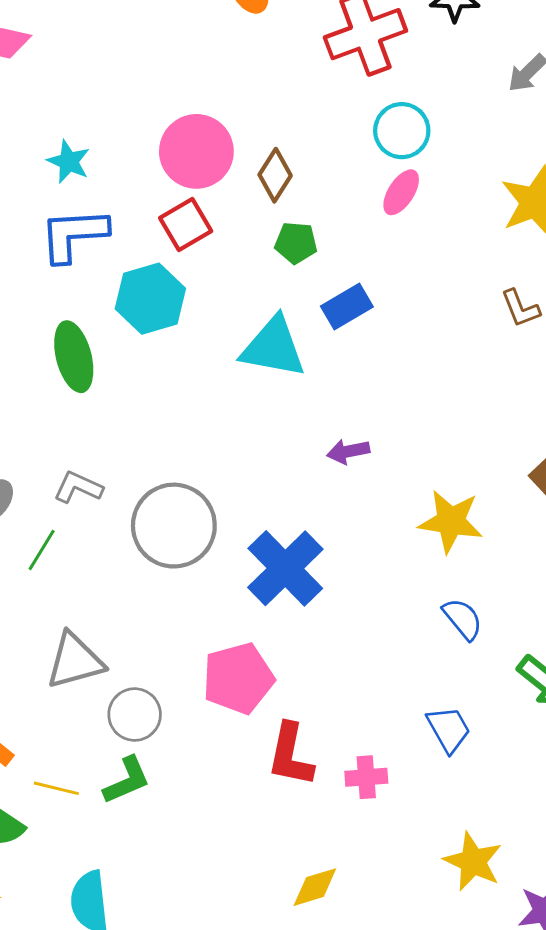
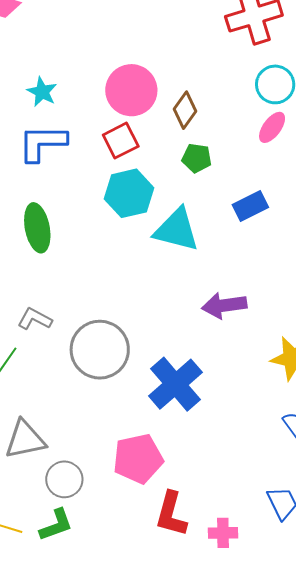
cyan hexagon: (150, 299) -> (129, 193), moved
blue rectangle: (347, 306) -> (250, 206), moved
purple arrow: (348, 451) -> (224, 305), size x1.5

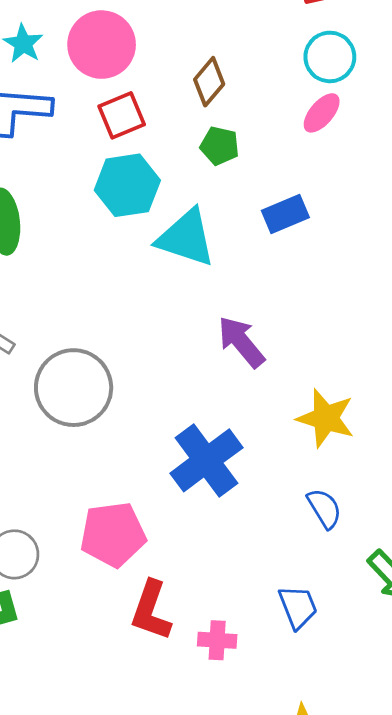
pink circle: (131, 90) -> (102, 45), moved
purple arrow: (224, 305) -> (241, 342), turned 54
blue cross: (175, 384) -> (206, 460), moved

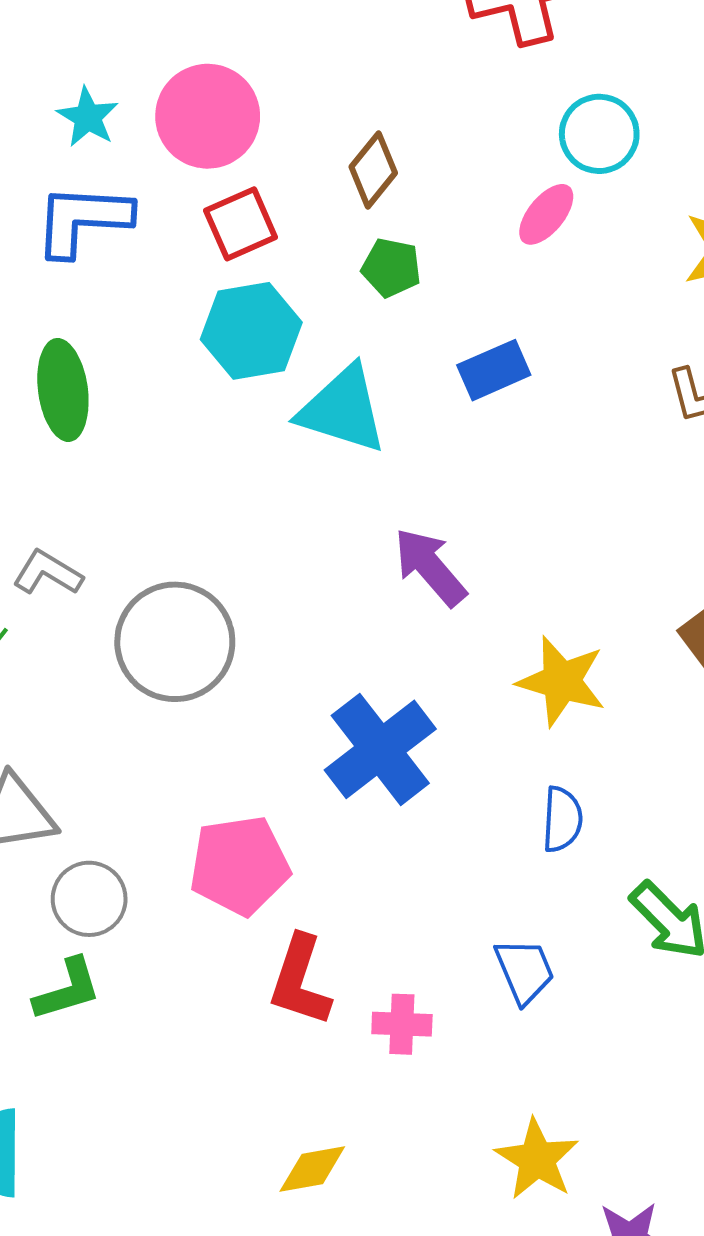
cyan circle: (330, 57) -> (599, 134), moved
blue semicircle: (324, 508) -> (562, 819), turned 36

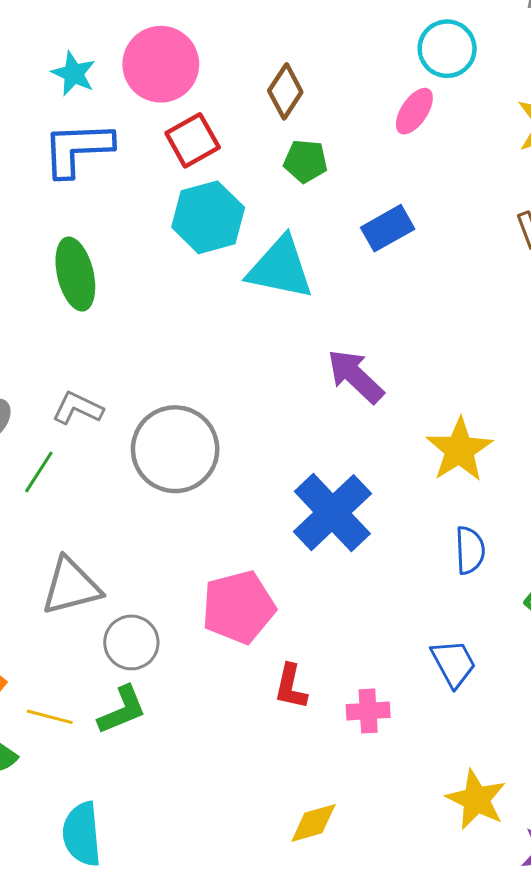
yellow star: (562, 681) -> (459, 450), turned 30
red L-shape: (300, 981) -> (291, 687), size x0.7

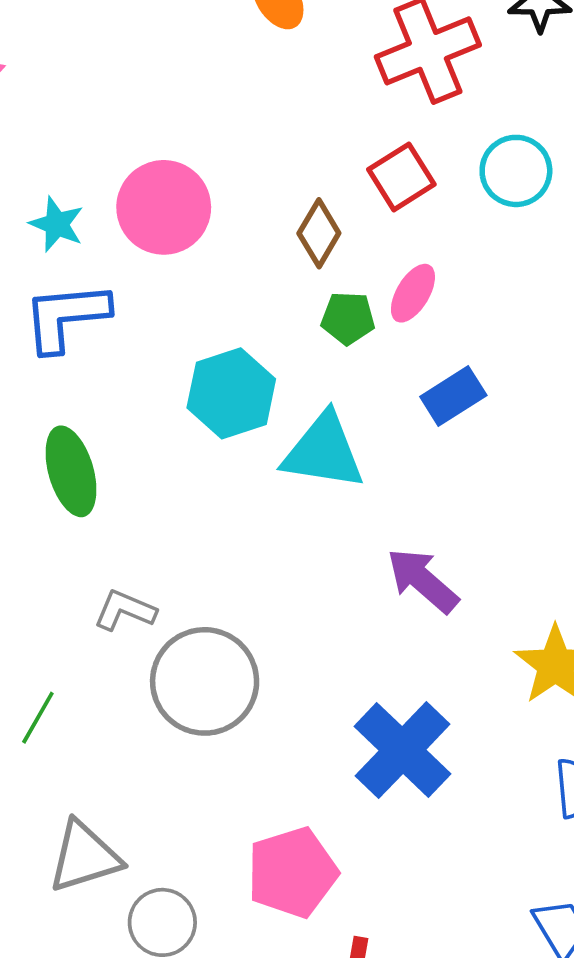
pink ellipse: (414, 111) -> (413, 293), moved
red square: (193, 140) -> (401, 177), moved
gray L-shape: (78, 408) -> (125, 610), moved

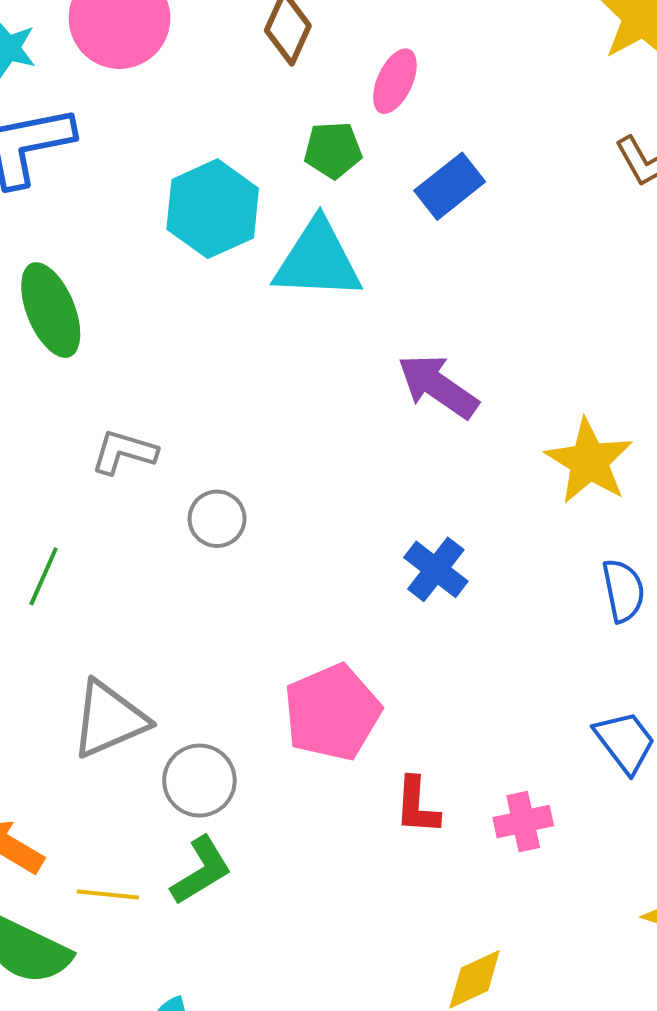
green pentagon: (348, 318) -> (333, 150), moved
gray circle: (205, 681) -> (217, 519), size x0.5
blue cross: (403, 750) -> (436, 569), size x0.6

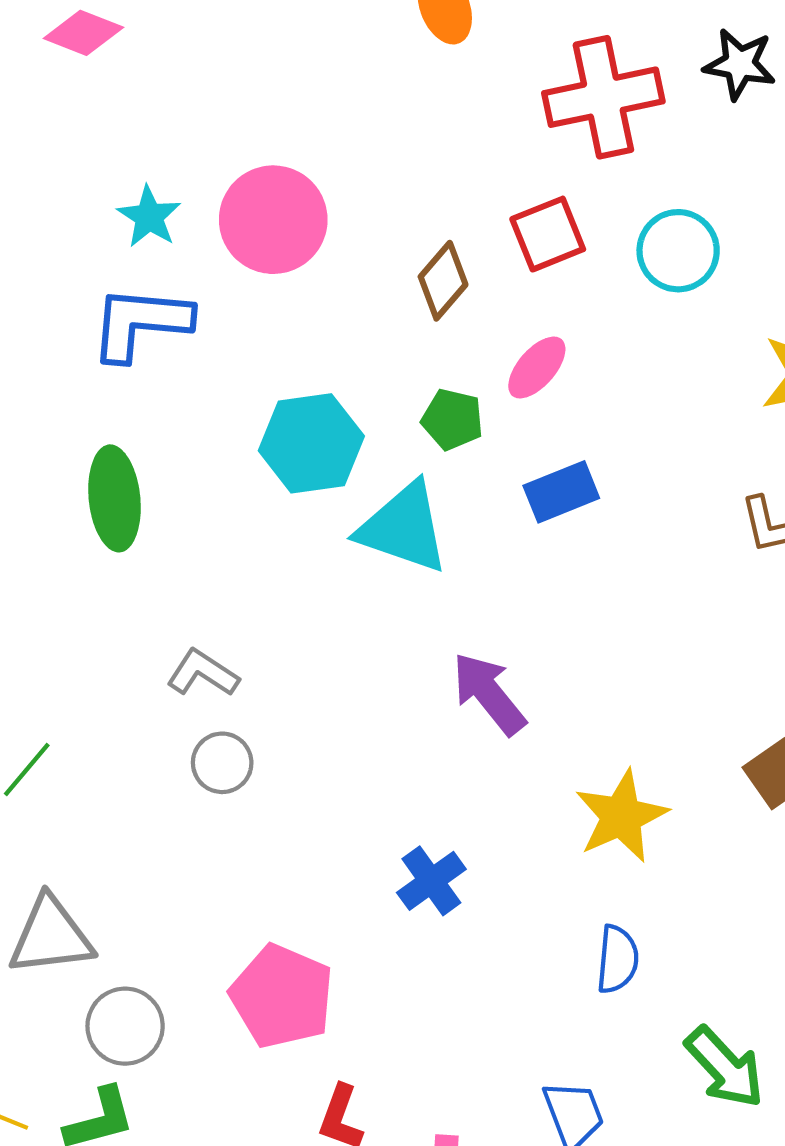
gray L-shape: (124, 452) -> (203, 673), moved
pink pentagon: (332, 712) -> (282, 996), turned 30

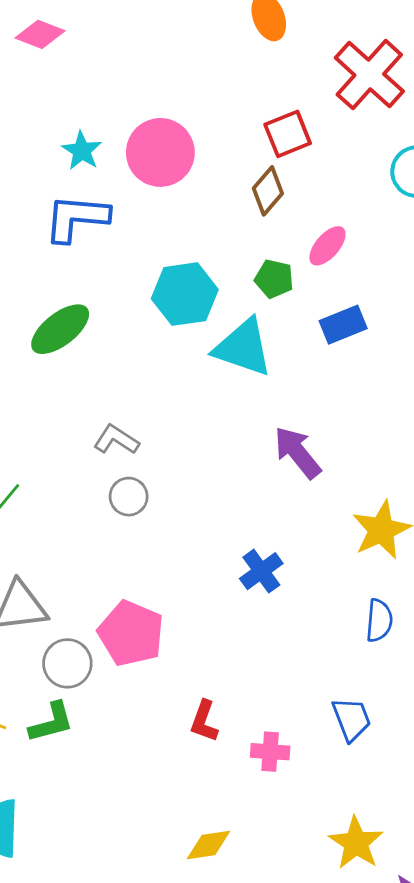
red cross: (603, 97) -> (369, 75), turned -36
red square: (548, 234) -> (288, 134), moved
green ellipse: (115, 498) -> (60, 329), turned 58
pink pentagon: (282, 996) -> (131, 633), moved

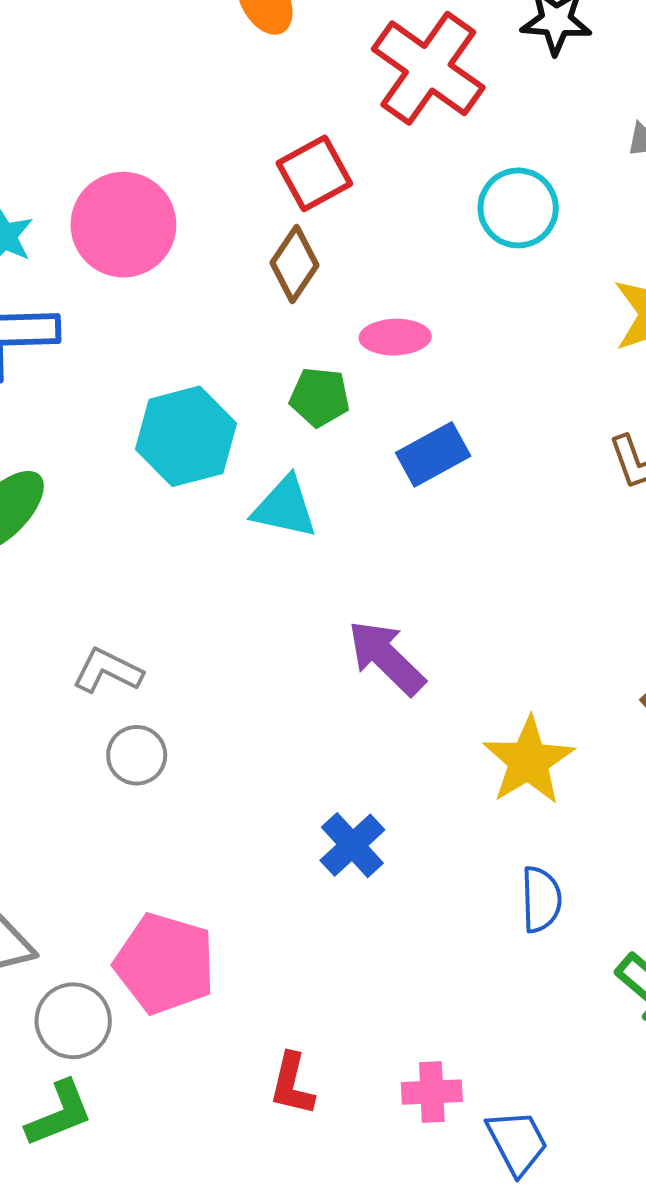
pink ellipse: (327, 246) -> (395, 337), turned 54
cyan triangle: (243, 347) -> (285, 507), size x0.7
blue trapezoid: (352, 719) -> (517, 1142), moved
pink cross: (270, 752) -> (432, 1092), moved

